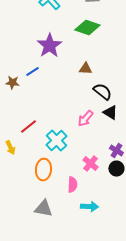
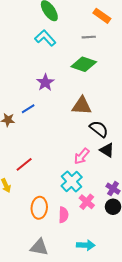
purple star: (49, 46) -> (45, 82), size x0.7
brown triangle: (85, 69) -> (82, 106), size x1.5
cyan cross: (56, 141) -> (72, 181), moved
pink semicircle: (72, 185) -> (63, 215), moved

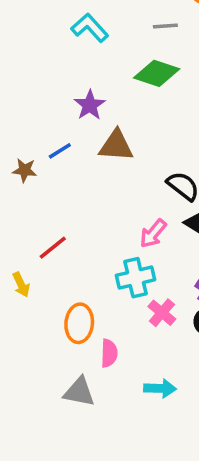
brown triangle: (82, 106) -> (116, 146), moved
cyan cross: (72, 181) -> (135, 278), turned 30
pink semicircle: (63, 215) -> (109, 353), moved

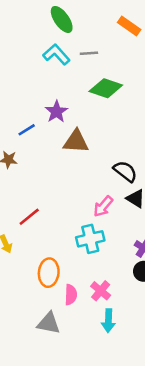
gray line: (165, 26) -> (89, 53), moved
blue line: (60, 151) -> (27, 130), moved
pink cross: (162, 313) -> (101, 291), moved
cyan arrow: (160, 388) -> (108, 321), turned 90

